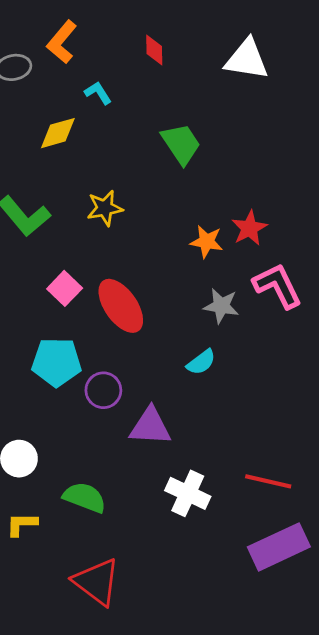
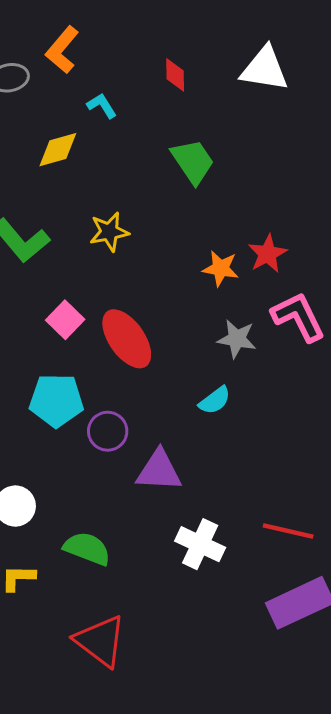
red diamond: (154, 50) -> (175, 75), moved

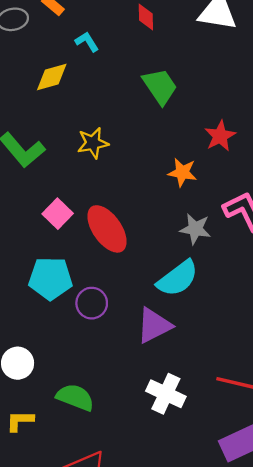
red star: (268, 254) -> (220, 136), moved
cyan semicircle: (215, 400) -> (178, 278), size x1.6
purple triangle: (159, 471) -> (154, 325), moved, turned -30

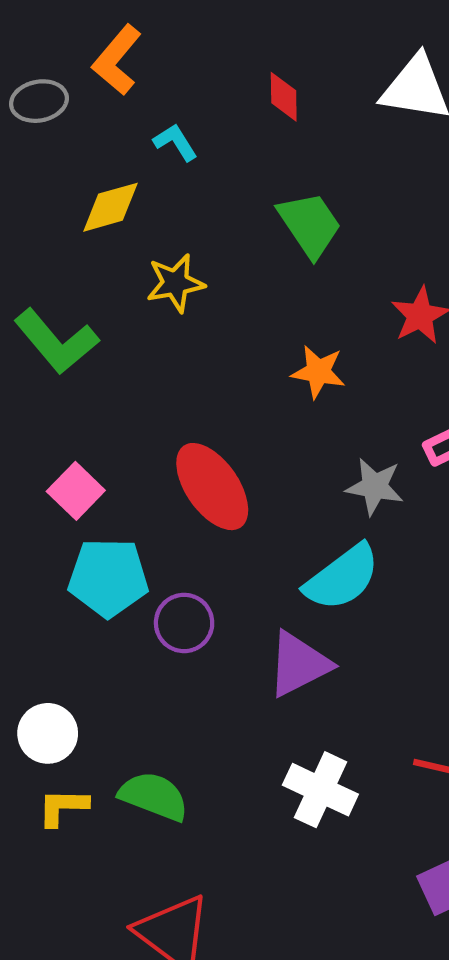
yellow star: (93, 143) -> (175, 283), moved
orange star: (182, 172) -> (318, 372), moved
pink square: (58, 214) -> (76, 491), moved
yellow L-shape: (20, 421) -> (63, 807), moved

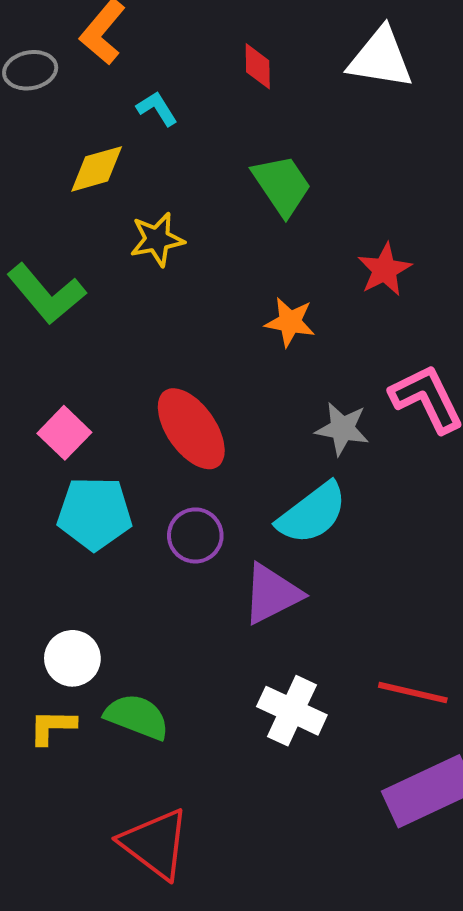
purple circle: (184, 623) -> (195, 535), moved
white circle: (48, 733) -> (72, 658), moved

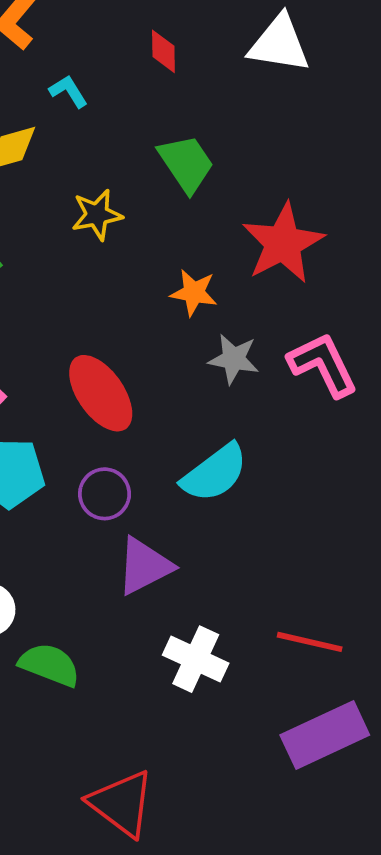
yellow star: (157, 239) -> (97, 215), moved
red star: (385, 270) -> (283, 243), size x1.6
gray star: (342, 429) -> (234, 359), moved
purple triangle: (272, 594) -> (144, 566), moved
red triangle: (155, 844) -> (122, 803), moved

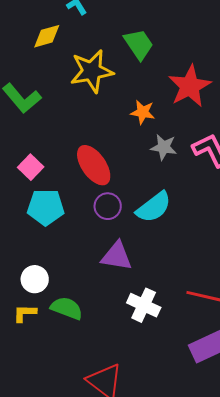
yellow star: (97, 215) -> (92, 71), size x1.6
purple circle: (105, 494) -> (108, 206), moved
purple triangle: (144, 566) -> (117, 256), turned 36

